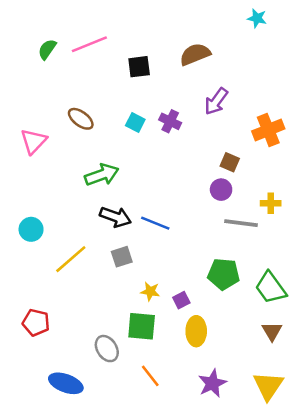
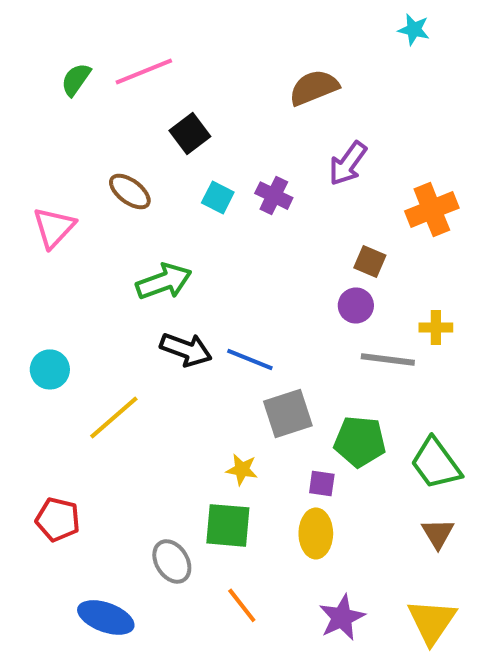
black square: (139, 67) -> (190, 134), moved, turned -30
gray square: (122, 257) -> (288, 413), moved, size x1.4
purple square: (181, 300) -> (322, 483), moved, turned 35

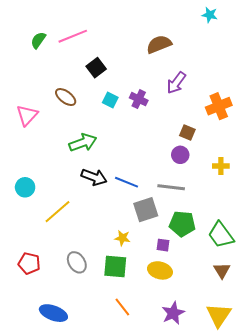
gray line: (388, 359) -> (171, 187), moved
yellow ellipse: (316, 533) -> (160, 270), turned -75
gray ellipse: (172, 561) -> (77, 262), moved

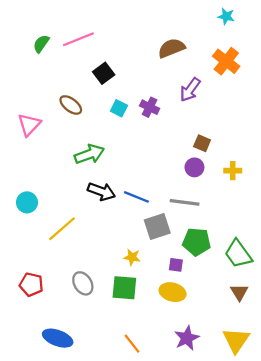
orange cross: (219, 106) -> (226, 61), moved, turned -30
yellow cross: (221, 166) -> (233, 171), moved
orange line: (122, 307) -> (132, 344), moved

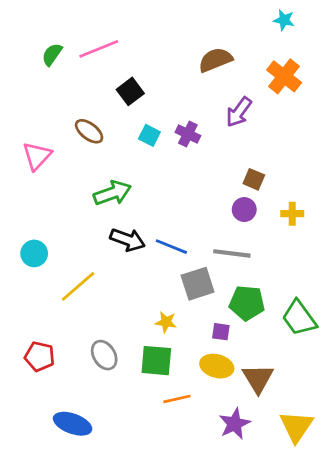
brown triangle: (239, 292) -> (258, 378), moved, size x1.4
orange line: (132, 344) -> (177, 399), moved, turned -65

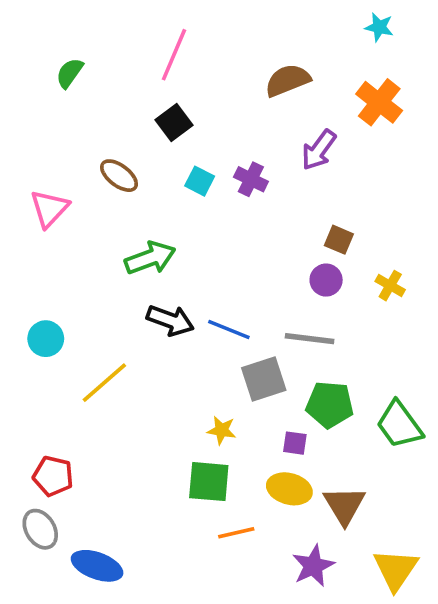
pink line: (99, 49) -> (174, 55), moved, turned -45
yellow cross: (292, 214) -> (390, 286), turned 30
gray ellipse: (104, 355) -> (40, 529), moved

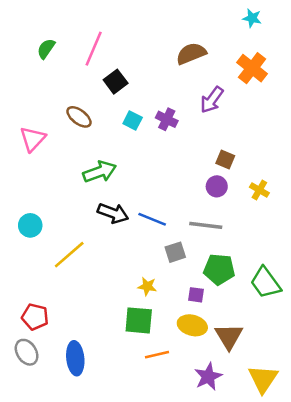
pink line: (174, 55) -> (94, 49), moved
gray square: (264, 379) -> (175, 252), size x0.7
blue ellipse: (97, 566) -> (75, 358), moved, turned 64

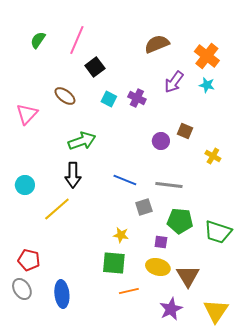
cyan star: (252, 18) -> (207, 85), moved
purple circle: (217, 186) -> (161, 141), moved
black arrow: (113, 213) -> (73, 175), moved, turned 70
green trapezoid: (265, 283) -> (218, 232), turned -36

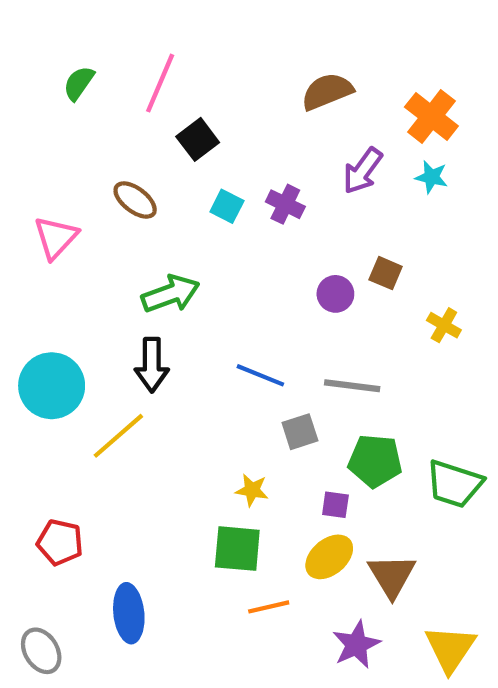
cyan circle: (25, 185) -> (52, 386), size x1.6
yellow ellipse: (158, 267) -> (329, 557), turned -55
gray ellipse: (22, 289) -> (41, 651), moved

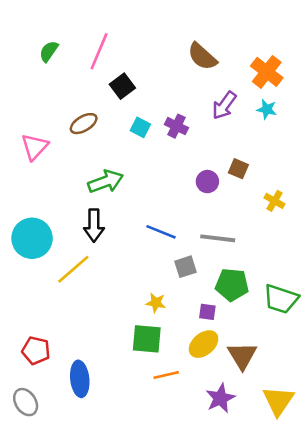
brown semicircle: (327, 91) -> (202, 56), turned -116
brown ellipse: (135, 200) -> (84, 124), turned -68
red pentagon: (60, 542) -> (36, 350), moved

